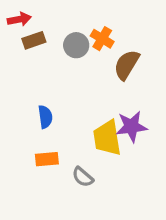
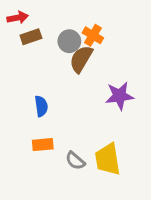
brown semicircle: (127, 65) -> (81, 59), moved
purple star: (131, 127) -> (119, 96), moved
yellow trapezoid: (107, 138) -> (108, 159), moved

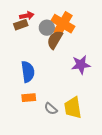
red arrow: (18, 18) -> (27, 16), moved
orange cross: (93, 35) -> (63, 24), size x1.6
blue semicircle: (41, 106) -> (28, 72), size x1.5

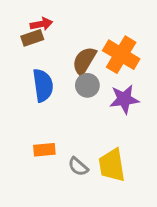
orange cross: (63, 24) -> (121, 55), moved
gray circle: (47, 28) -> (87, 85), moved
blue semicircle: (28, 72) -> (43, 85), moved

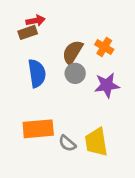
orange cross: (121, 55) -> (104, 47), size x0.6
orange rectangle: (44, 150) -> (38, 129), size x1.6

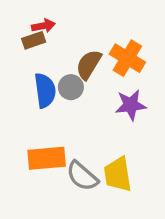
orange cross: (104, 47) -> (127, 58), size x1.5
gray circle: (75, 73) -> (71, 87), moved
gray semicircle: (67, 143) -> (82, 176), size x1.5

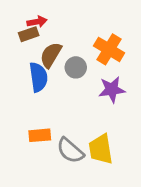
brown semicircle: (89, 65) -> (51, 55), moved
gray circle: (71, 87) -> (76, 67), moved
orange rectangle: (47, 158) -> (40, 135), size x0.7

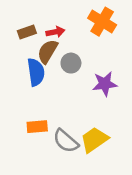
red arrow: (37, 22) -> (55, 32), moved
orange cross: (109, 49) -> (102, 22), moved
yellow trapezoid: (101, 149) -> (94, 140), turned 64

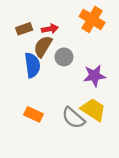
orange rectangle: (37, 127) -> (34, 114), turned 30
yellow trapezoid: (94, 140) -> (93, 110), moved, turned 68
gray semicircle: (66, 141) -> (73, 118), moved

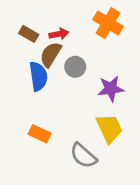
brown rectangle: (24, 29) -> (29, 34), turned 49
yellow trapezoid: (93, 110) -> (109, 128), turned 32
gray semicircle: (73, 118) -> (83, 156), moved

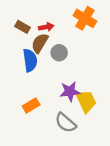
purple star: (111, 89) -> (70, 91), moved
orange rectangle: (40, 134) -> (31, 105), turned -56

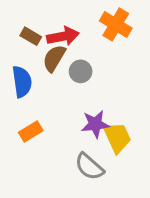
red arrow: (46, 27) -> (63, 36), size x1.5
blue semicircle: (30, 60) -> (22, 82), moved
orange rectangle: (31, 105) -> (31, 131), moved

